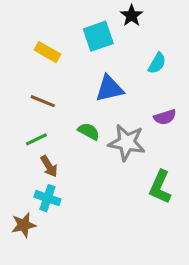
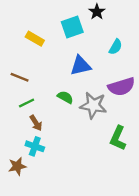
brown line: (43, 101) -> (20, 77), moved
purple semicircle: (165, 117) -> (121, 87), size x1.6

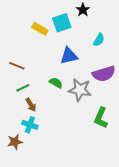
yellow rectangle: (35, 39) -> (40, 29), moved

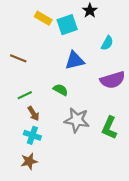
yellow rectangle: (40, 29) -> (43, 18), moved
brown line: (17, 66) -> (18, 58), moved
gray star: (80, 90) -> (77, 120), moved
brown star: (15, 142) -> (29, 161), moved

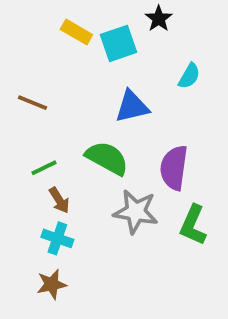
purple semicircle: (113, 80) -> (174, 168), moved, turned 115
green semicircle: (61, 90) -> (107, 158), size x1.6

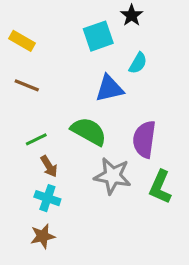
yellow rectangle: (76, 32) -> (22, 41), moved
cyan semicircle: (189, 76) -> (138, 63), moved

